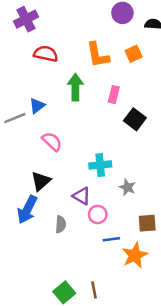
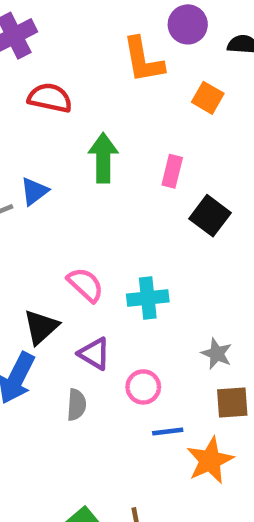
orange square: (134, 54) -> (208, 98), turned -35
orange L-shape: (98, 55) -> (143, 60), moved
pink semicircle: (52, 142) -> (85, 285), moved
gray star: (127, 187) -> (217, 354), moved
purple triangle: (82, 196) -> (94, 354), moved

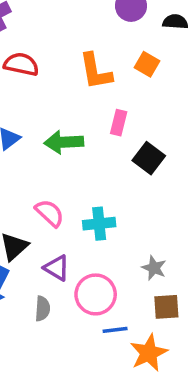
orange L-shape: (143, 60) -> (96, 71), moved
green arrow: (103, 158) -> (64, 142), moved, turned -93
pink circle: (143, 387) -> (96, 294), size x1.5

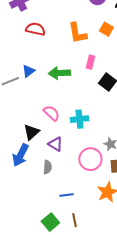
pink circle: (96, 294) -> (90, 159), moved
blue line: (115, 330) -> (66, 195), moved

